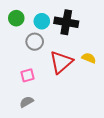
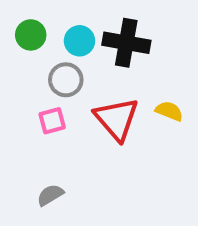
red triangle: (61, 62) -> (117, 119), turned -30
pink square: (27, 75) -> (52, 121), moved

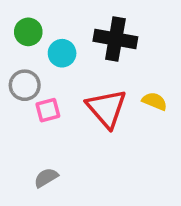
cyan circle: (79, 41) -> (62, 53), moved
gray circle: (66, 80) -> (25, 85), moved

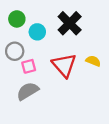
black cross: (115, 39) -> (70, 23), turned 35
gray semicircle: (46, 178) -> (28, 91), moved, size x1.5

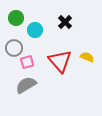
black cross: (70, 23) -> (65, 22), size x0.6

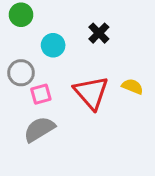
green circle: (16, 18) -> (21, 15), moved

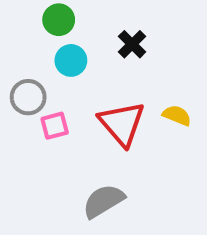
green circle: (21, 15) -> (59, 20), moved
gray semicircle: (39, 129) -> (104, 201), moved

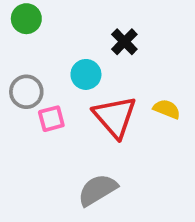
green circle: (59, 20) -> (26, 19), moved
cyan circle: (71, 60) -> (86, 74), moved

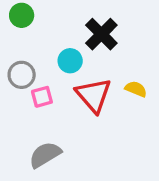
black cross: (124, 42) -> (101, 34), size x1.5
gray semicircle: (98, 190) -> (45, 155), moved

